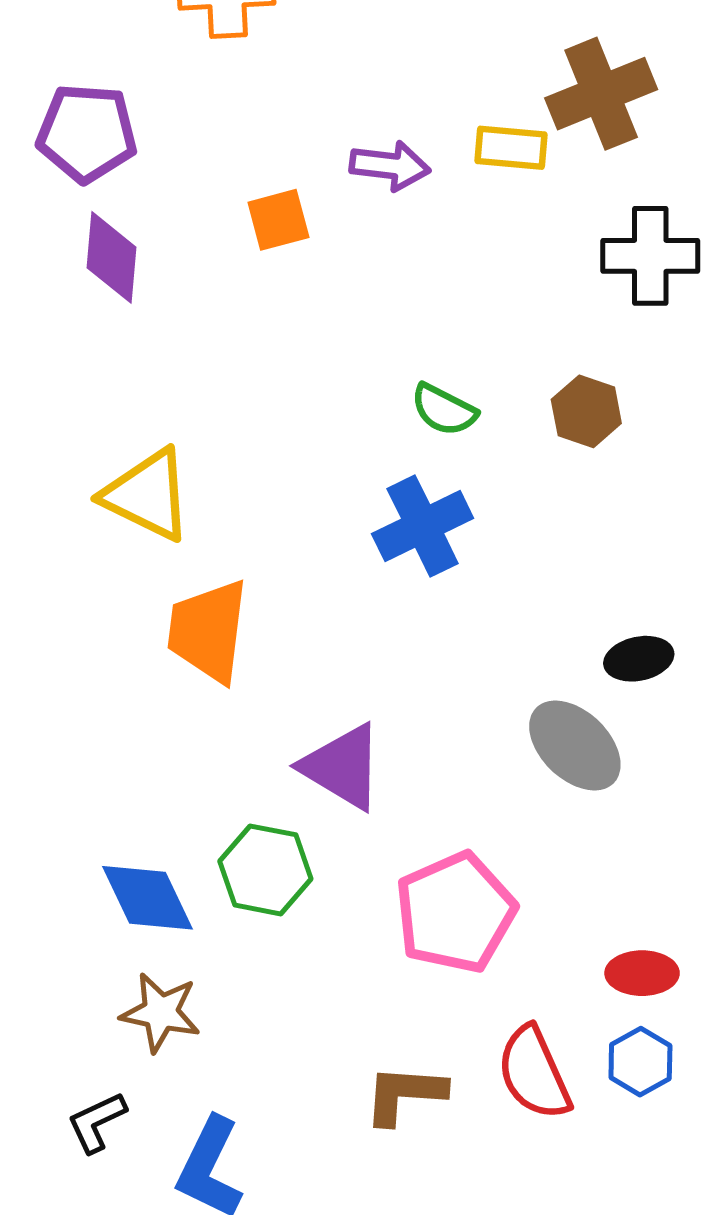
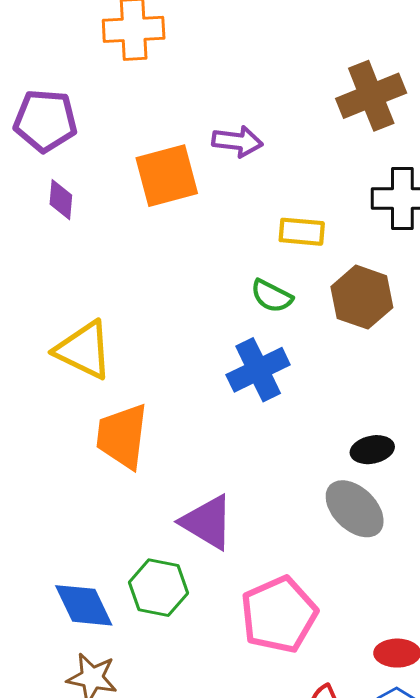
yellow rectangle: (511, 148) -> (302, 232), moved
orange square: (278, 220) -> (167, 176), size x1.6
purple diamond: (111, 257) -> (61, 200), size x0.7
brown hexagon: (586, 411) -> (362, 297), size x1.4
black ellipse: (639, 659) -> (372, 450), moved

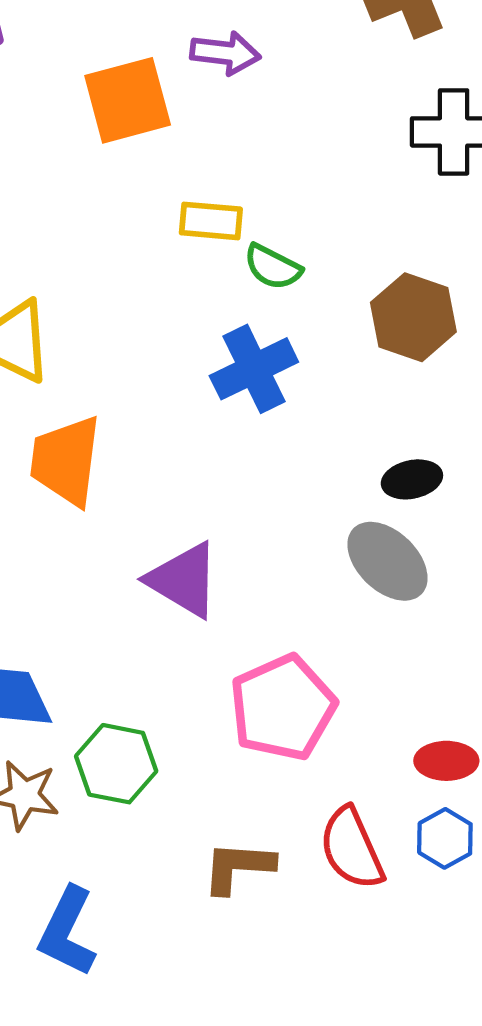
yellow rectangle: (302, 232) -> (211, 221), moved
brown hexagon: (362, 297) -> (413, 317), moved
green hexagon: (158, 588) -> (116, 764), moved

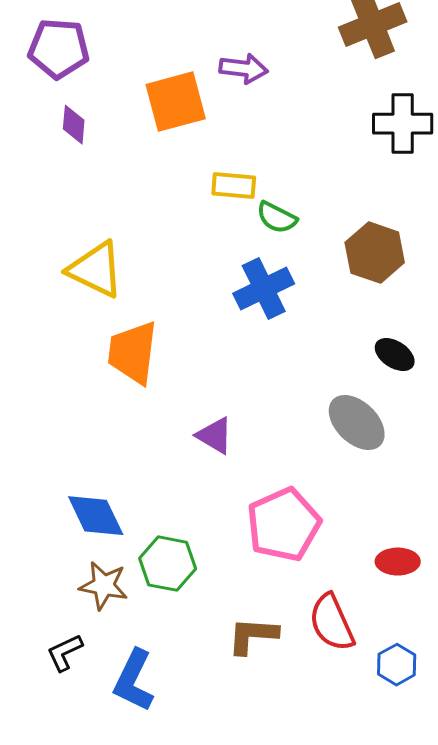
black ellipse: (412, 479) -> (395, 355), moved, turned 45
purple triangle: (184, 580) -> (215, 436), size x0.7
blue hexagon: (445, 838) -> (397, 665), moved

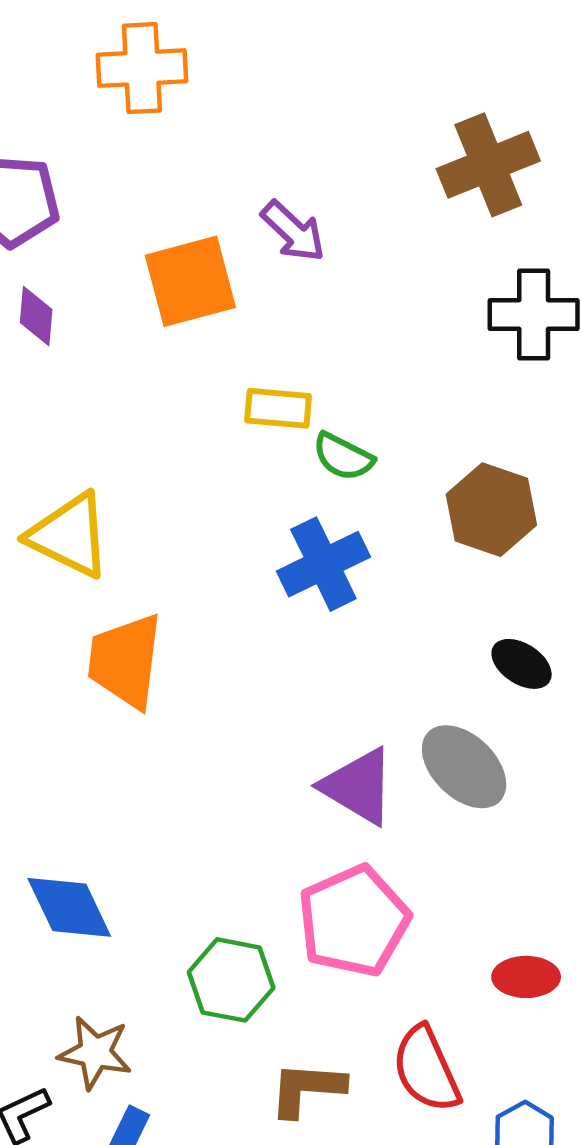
purple arrow: (244, 69) -> (293, 231), turned 36
purple triangle: (215, 436) -> (358, 786), moved, size x1.4
green hexagon: (168, 564) -> (231, 980), moved
brown star: (104, 586) -> (95, 1053), moved

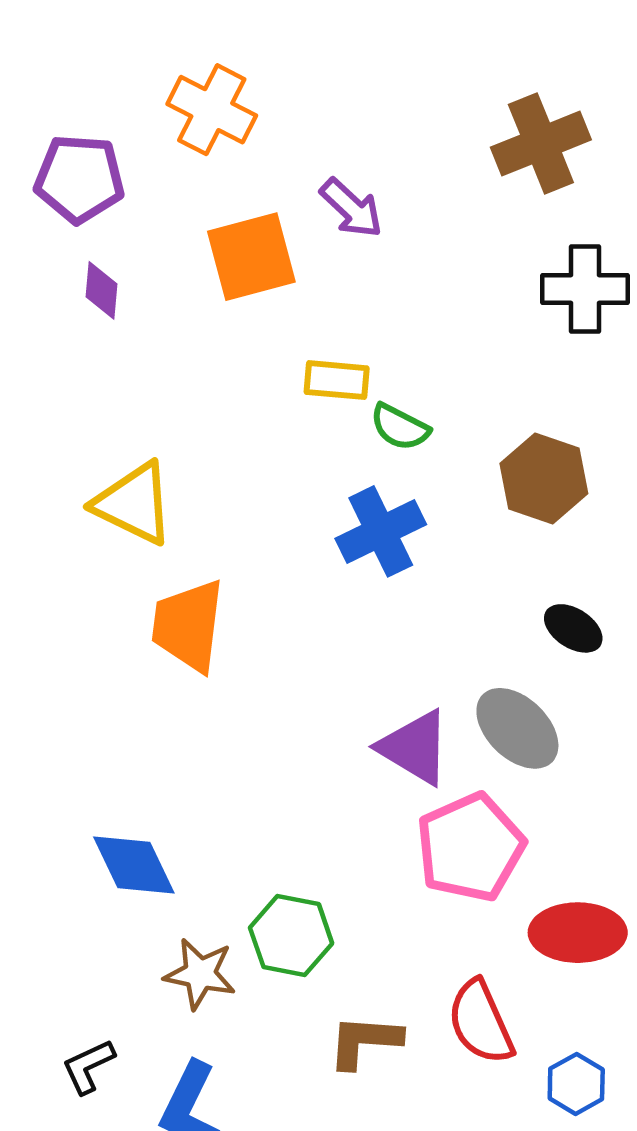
orange cross: (142, 68) -> (212, 110), moved, turned 30
pink pentagon: (354, 921) -> (470, 847), moved
red ellipse: (526, 977) -> (578, 933), size x1.5
brown star: (95, 1053) -> (200, 974), moved

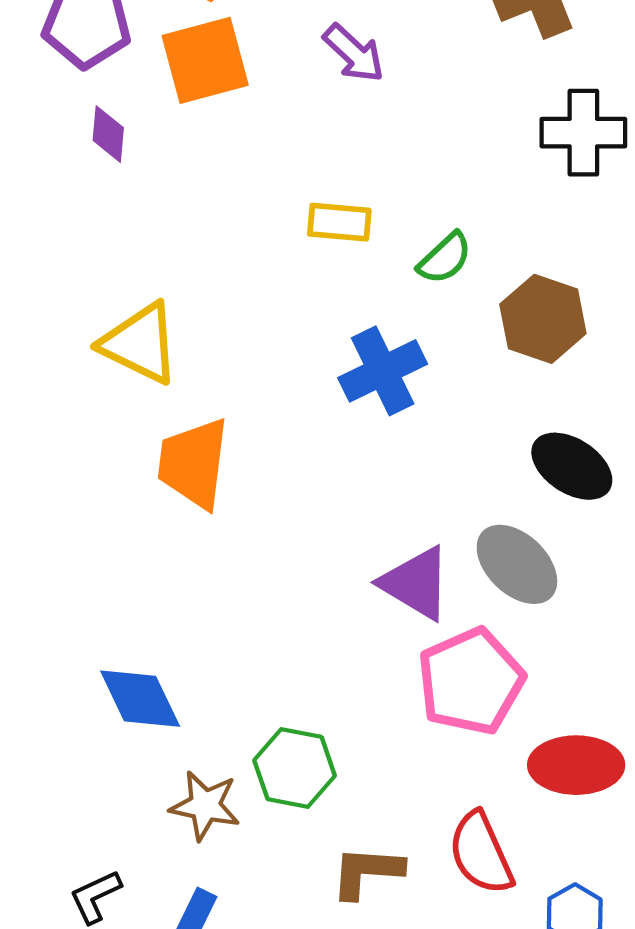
orange square: (251, 257) -> (205, 60), moved
green semicircle: (400, 427) -> (445, 258), moved, turned -70
black ellipse: (573, 628) -> (572, 466), size x1.4

